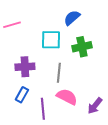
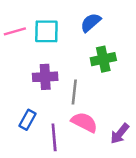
cyan square: (51, 40) -> (46, 31), moved
purple cross: (25, 67) -> (45, 77), moved

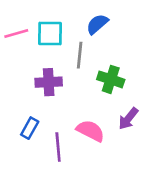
green cross: (103, 59) -> (111, 79), moved, turned 30
gray line: (74, 92) -> (80, 55), moved
purple arrow: (120, 134) -> (128, 119), moved

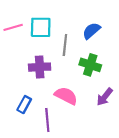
blue semicircle: (97, 24) -> (91, 31), moved
pink semicircle: (90, 131) -> (66, 96), moved

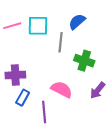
blue semicircle: (91, 31) -> (77, 22), moved
purple cross: (40, 67) -> (15, 75), moved

